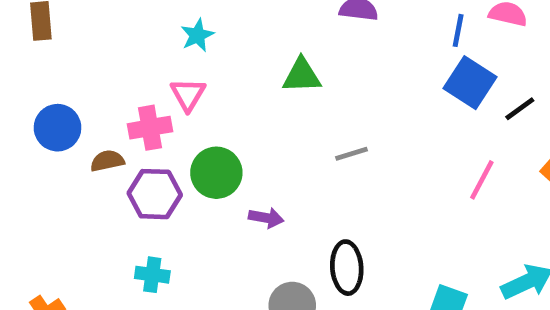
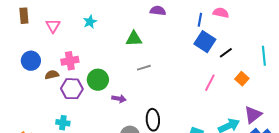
pink triangle: (188, 94) -> (53, 26), moved
gray line: (351, 154) -> (144, 68), moved
cyan cross: (152, 275) -> (63, 123), moved

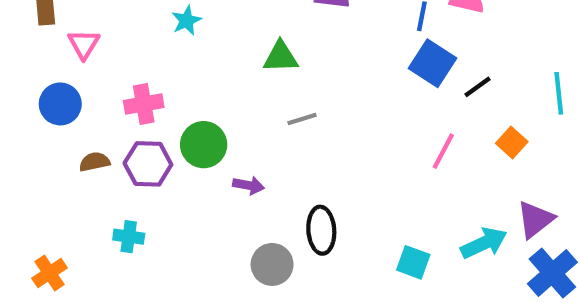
pink triangle: (53, 26) -> (84, 44), moved
brown semicircle: (52, 75) -> (94, 162), moved

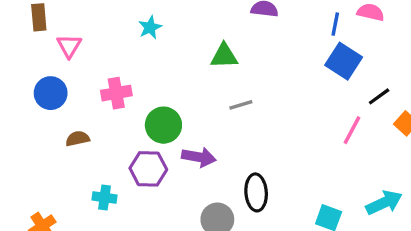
black line: (477, 87) -> (379, 96), moved
purple hexagon: (148, 164) -> (148, 169), moved
purple arrow: (249, 185) -> (199, 157), size x1.4

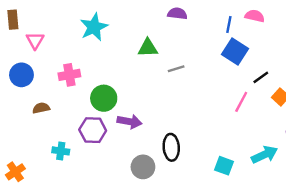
cyan star: (150, 27) -> (94, 27), size x1.6
gray line: (241, 105) -> (176, 69), moved

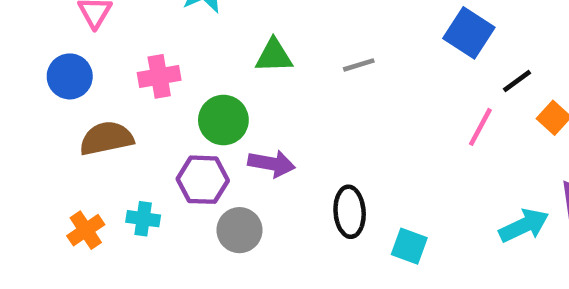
green triangle: (148, 48) -> (274, 56), moved
brown semicircle: (41, 108) -> (106, 138), size x1.6
cyan square: (224, 166) -> (409, 246), moved
gray circle: (143, 167) -> (239, 230), moved
orange cross: (15, 172) -> (86, 230), moved

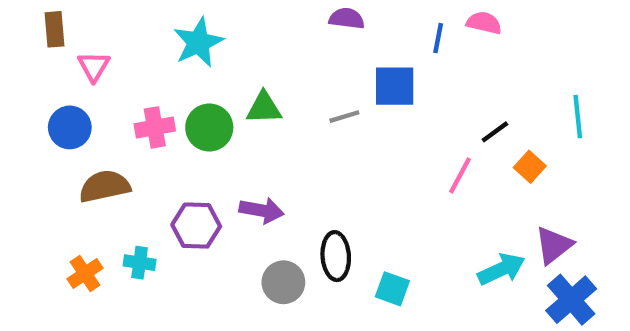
blue square: (469, 33) -> (395, 86), moved, turned -33
green circle: (223, 120) -> (209, 127), moved
gray circle: (239, 230) -> (283, 282), moved

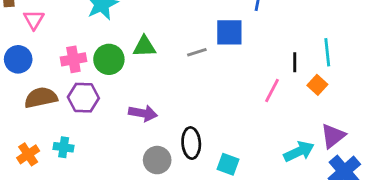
cyan line: (578, 117) -> (327, 52), moved
black line: (495, 132) -> (295, 62), turned -54
purple hexagon: (196, 226) -> (83, 98), moved

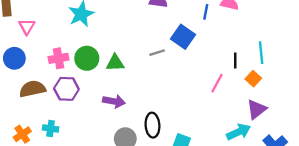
blue square: (229, 32) -> (183, 37), turned 35
green triangle: (144, 47) -> (115, 63), moved
purple triangle: (333, 136) -> (257, 109), moved

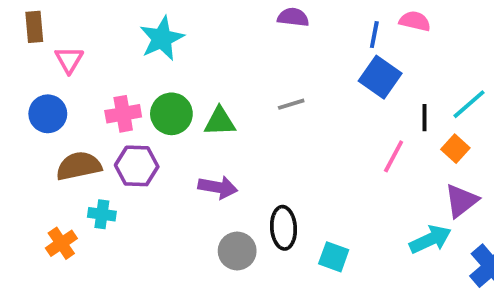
blue square: (183, 37) -> (380, 77), moved
cyan line: (261, 53) -> (469, 104), turned 55
cyan cross: (51, 128) -> (102, 214), moved

